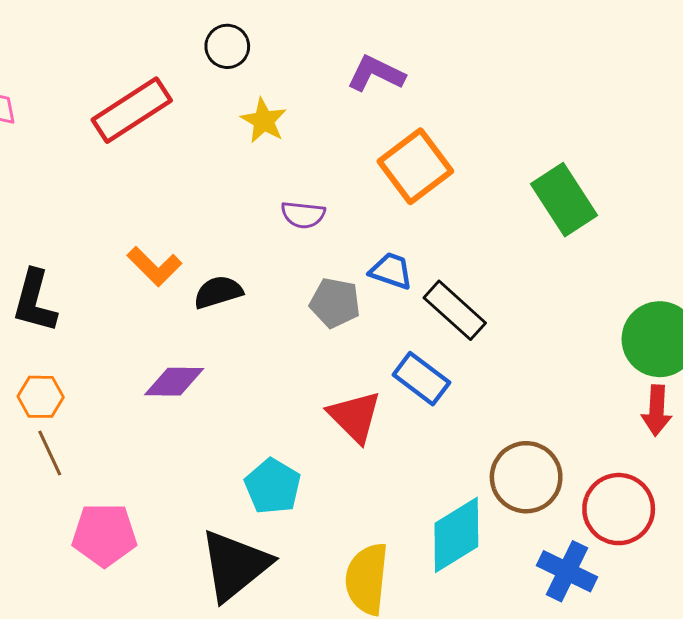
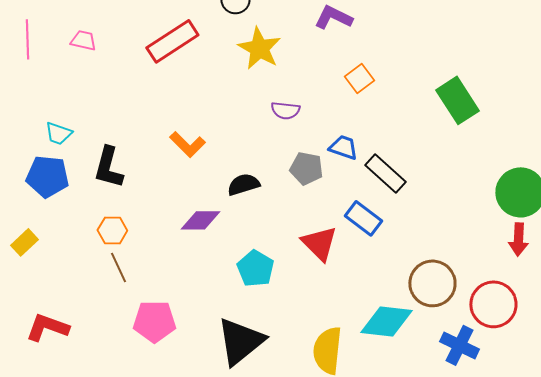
yellow star: (264, 121) -> (259, 48), size x1.4
orange square: (415, 166) -> (359, 78), size x0.6
black semicircle: (218, 292) -> (243, 184), moved
cyan pentagon: (273, 486) -> (255, 268), moved
cyan diamond: (456, 535) -> (386, 321), turned 38

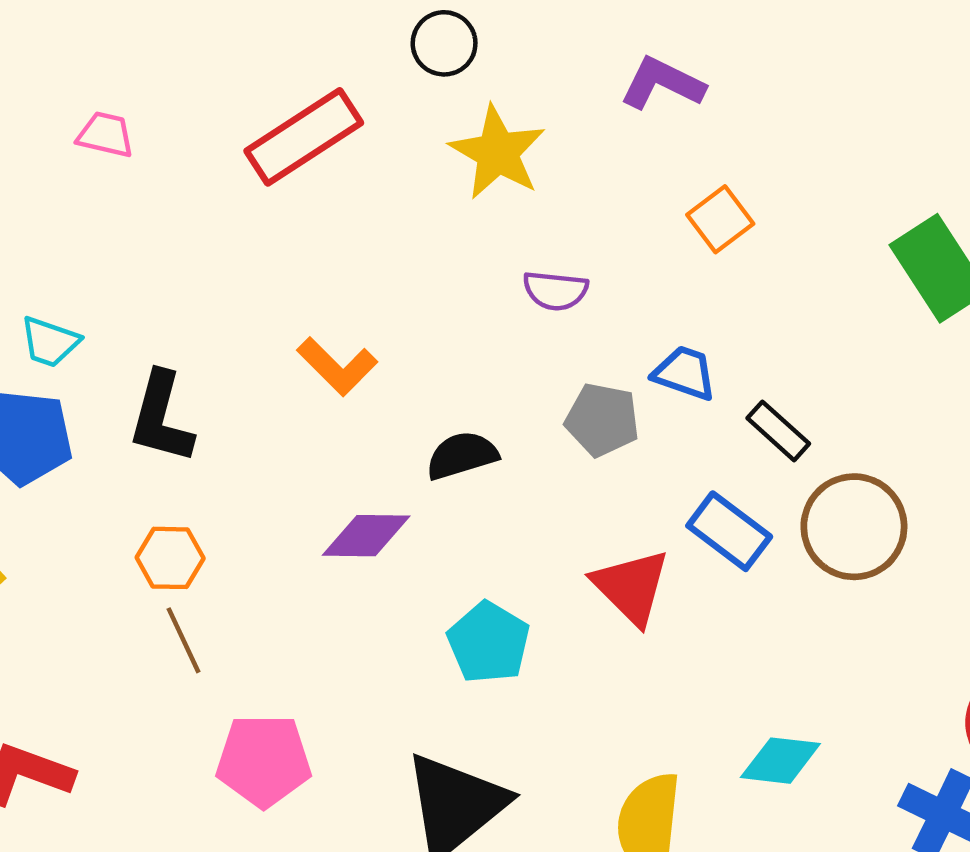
black rectangle: (385, 173) -> (778, 431), size x0.7
brown circle: (432, 283) -> (854, 527), moved
cyan diamond: (386, 321) -> (780, 761), size x0.7

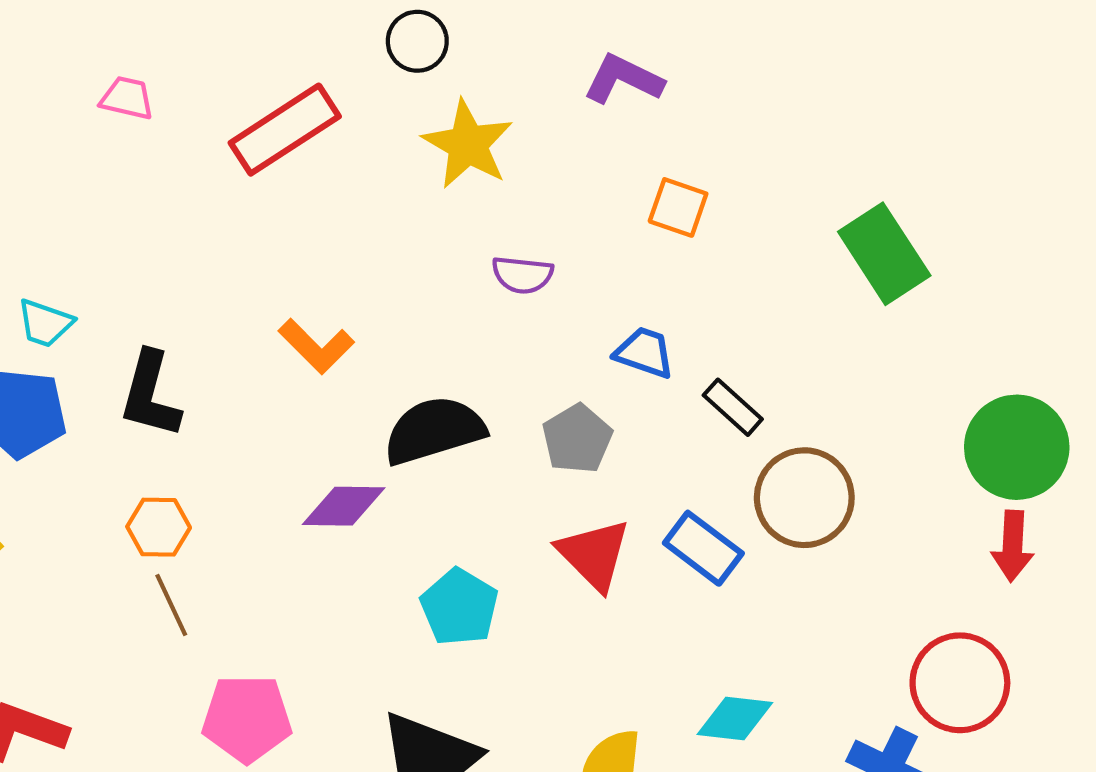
pink trapezoid: (106, 135) -> (127, 98), moved
orange square: (720, 219) -> (678, 207), turned -34
gray pentagon: (602, 420) -> (577, 439), moved, turned 30
black semicircle: (462, 455) -> (434, 430), size x1.5
blue rectangle: (729, 531) -> (703, 548), moved

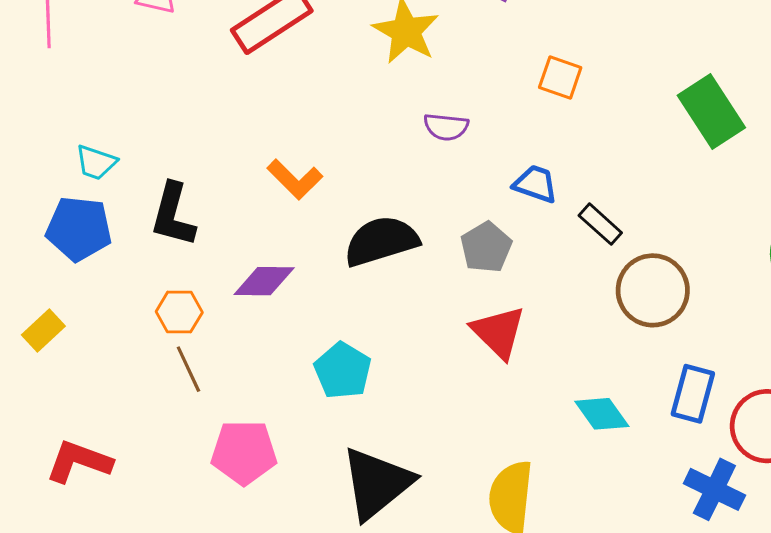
purple diamond: (344, 506) -> (264, 281), moved
blue rectangle: (703, 548) -> (693, 394), moved, turned 68
cyan pentagon: (459, 607) -> (343, 371), moved
cyan diamond: (735, 719) -> (602, 414), moved, turned 48

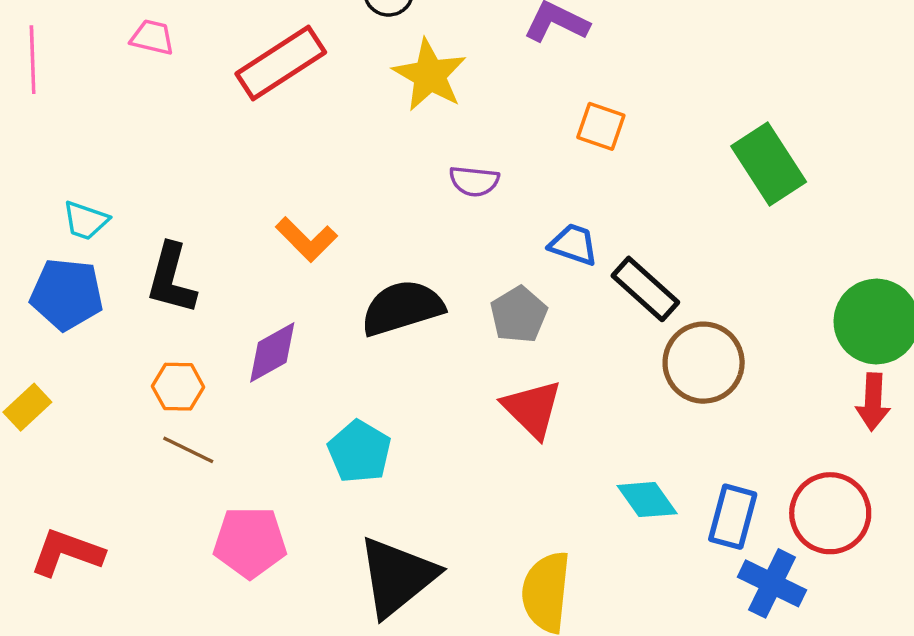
black rectangle: (600, 224) -> (645, 289), size x1.4
purple diamond: (264, 281) -> (272, 352), turned -30
brown line: (188, 369) -> (188, 450), turned -39
blue rectangle: (693, 394) -> (733, 517), moved

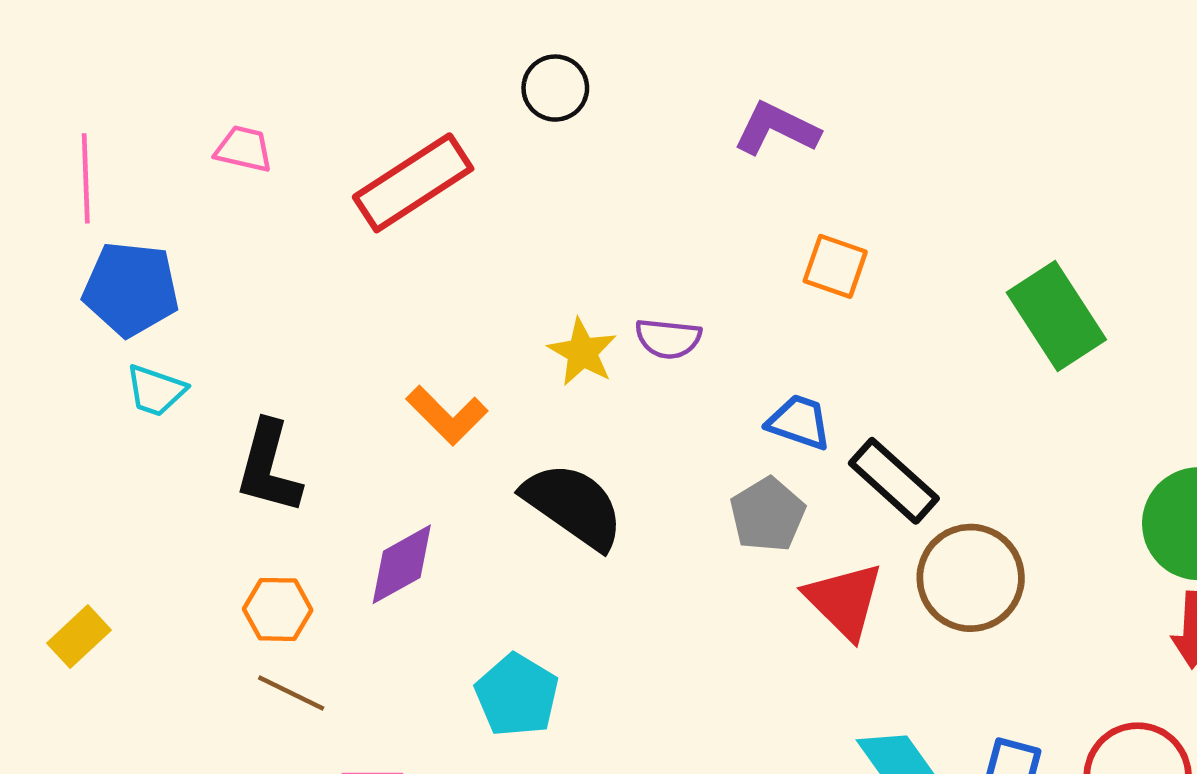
yellow star: (430, 75) -> (582, 352), moved, size x0.7
blue pentagon: (67, 294) -> (131, 289), moved
black semicircle: (402, 308) -> (573, 506), turned 52
gray pentagon: (519, 315) -> (767, 515), moved
red triangle: (532, 409) -> (844, 600), moved

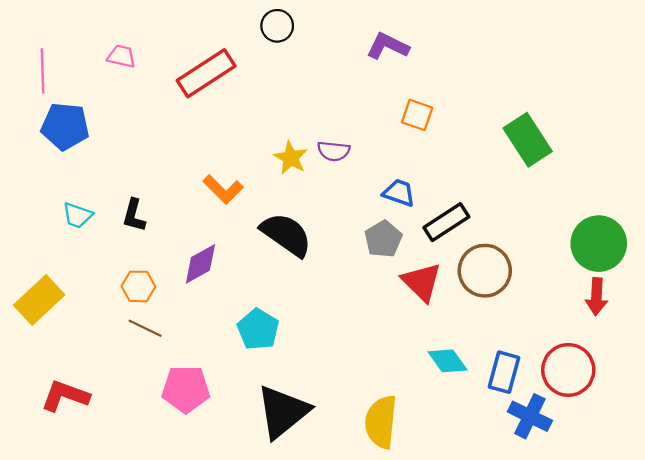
cyan trapezoid: (156, 390) -> (77, 215), moved
black L-shape: (269, 467) -> (134, 215), size x0.7
black rectangle: (894, 481) -> (446, 222), turned -75
yellow rectangle: (79, 637) -> (39, 300), size x1.6

